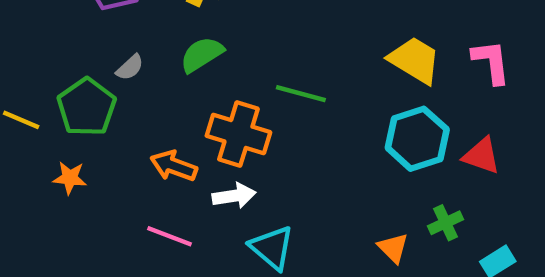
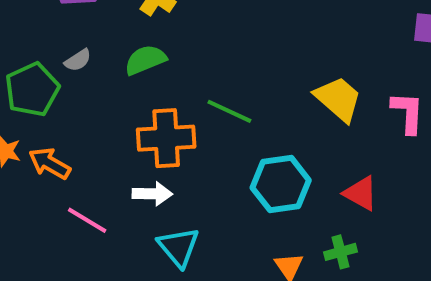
orange cross: (238, 134) -> (166, 138), turned -30
cyan hexagon: (417, 139) -> (281, 184), moved
red triangle: (482, 156) -> (361, 193), moved
orange arrow: (174, 166) -> (50, 163), moved

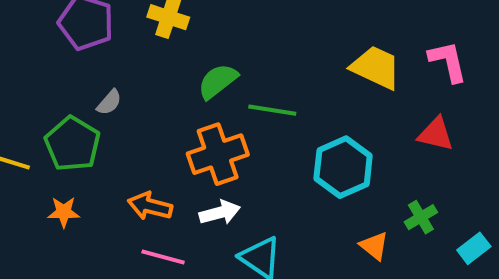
green semicircle: (145, 60) -> (218, 81), moved
orange arrow: (50, 163) -> (150, 206), moved
red triangle: (361, 193) -> (436, 134), moved

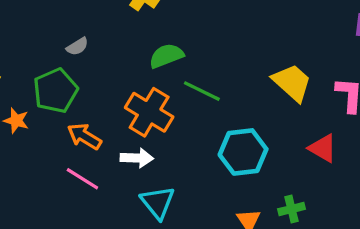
green pentagon: (72, 144) -> (56, 91), moved
orange cross: (218, 154) -> (149, 112), turned 33

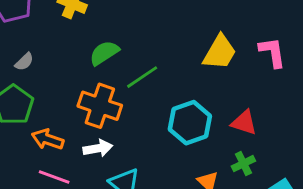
yellow trapezoid: (292, 82) -> (220, 52), turned 90
green line: (202, 91) -> (142, 77), turned -48
red triangle: (323, 148) -> (244, 123), moved

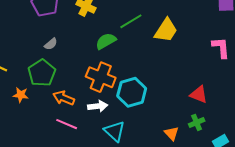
yellow trapezoid: (220, 52) -> (166, 30), moved
green line: (142, 77) -> (131, 21), moved
cyan hexagon: (190, 123) -> (132, 92), moved

